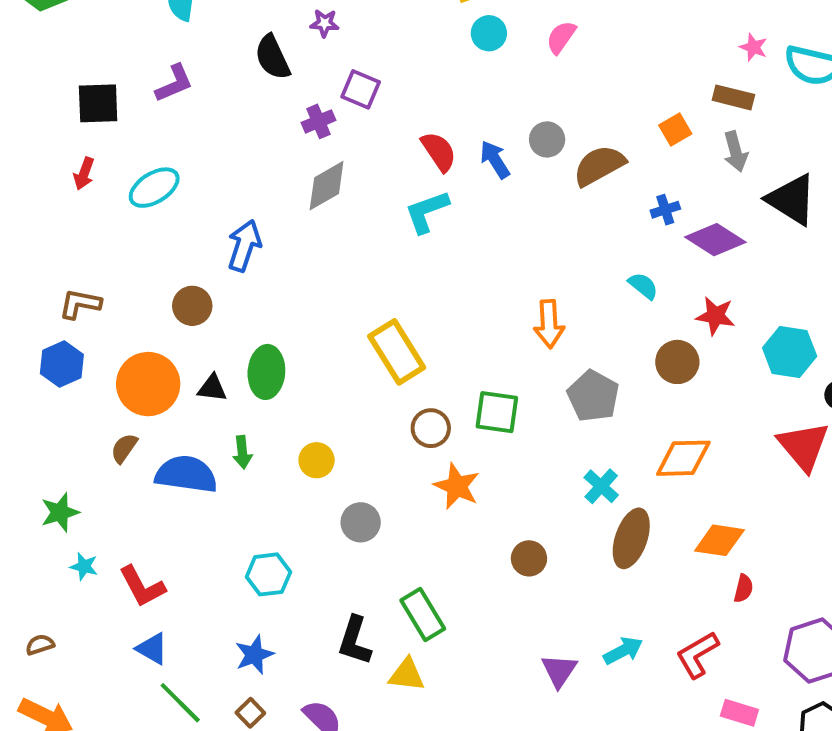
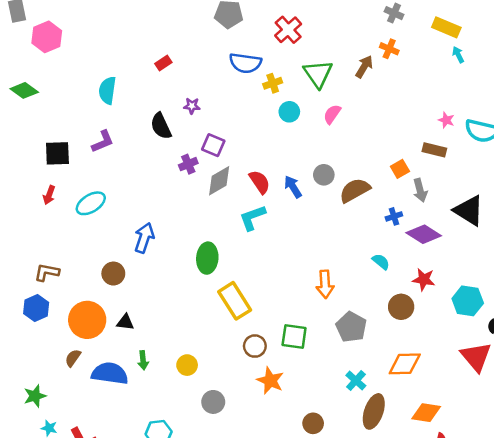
gray arrow: (735, 151) -> (420, 190), moved
gray diamond: (327, 186) -> (219, 181), moved
green ellipse: (266, 372) -> (207, 258), moved

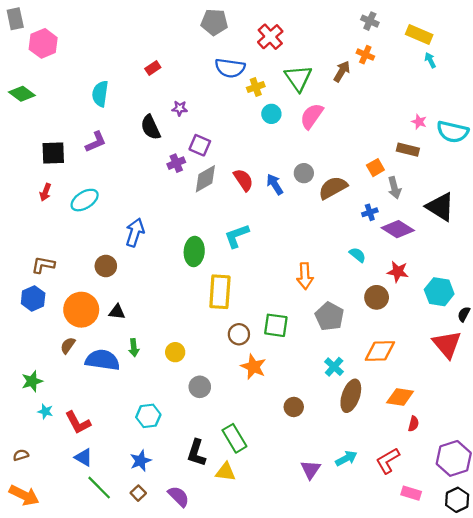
pink semicircle: (332, 114) -> (312, 116), size x1.4
cyan L-shape: (252, 218) -> (237, 236), moved
yellow rectangle: (235, 301) -> (220, 292), turned 36

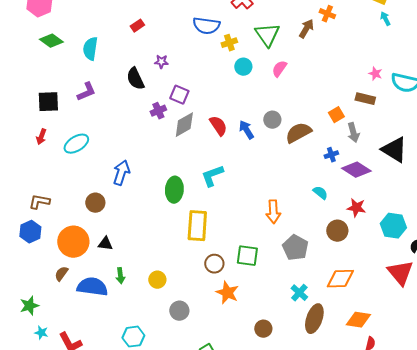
green diamond: (22, 94) -> (51, 41), moved
pink semicircle: (312, 116) -> (279, 69), size x0.7

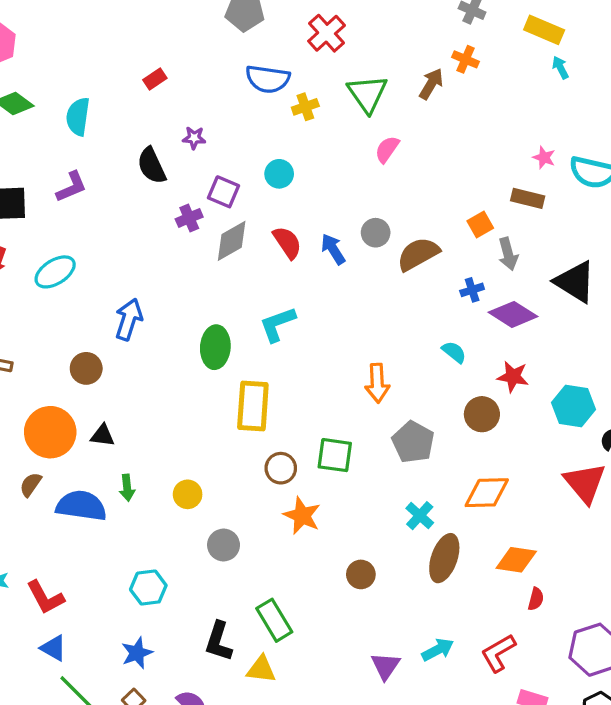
cyan circle: (243, 67) -> (279, 174), moved

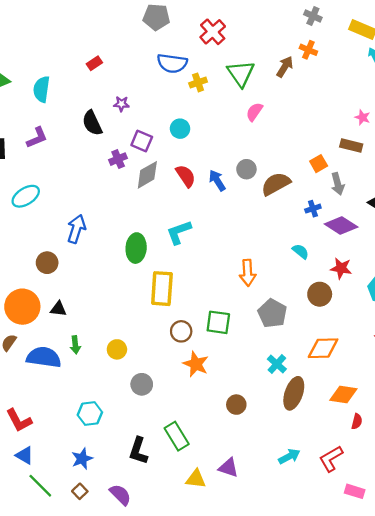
purple triangle: (385, 666) -> (228, 468), moved, turned -45
yellow triangle: (261, 669) -> (196, 479), moved

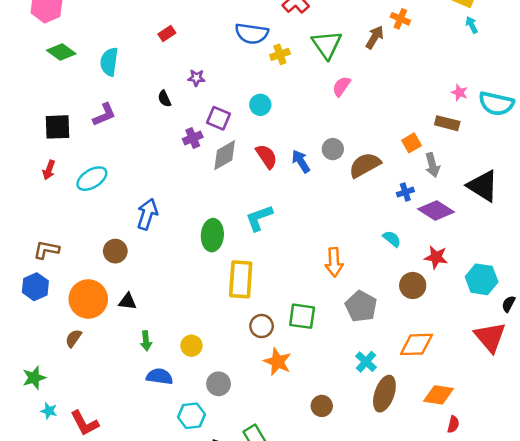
black semicircle: (92, 123) -> (164, 99), size x0.6
blue semicircle: (44, 357) -> (160, 376), moved, size x0.7
cyan hexagon: (90, 414) -> (191, 416), moved

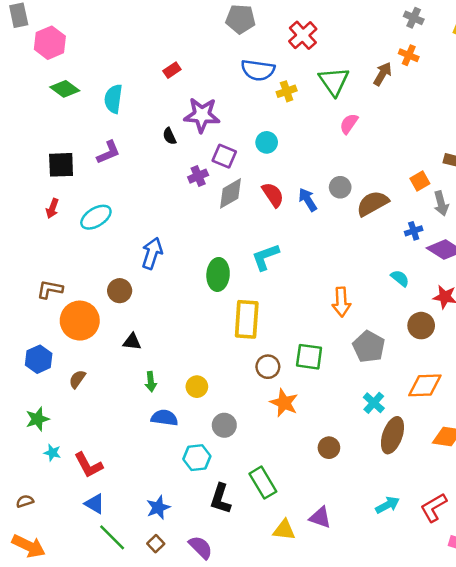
purple star: (196, 78) -> (202, 115), size x2.0
blue hexagon: (35, 287) -> (39, 359), moved
orange circle: (88, 299) -> (80, 321), moved

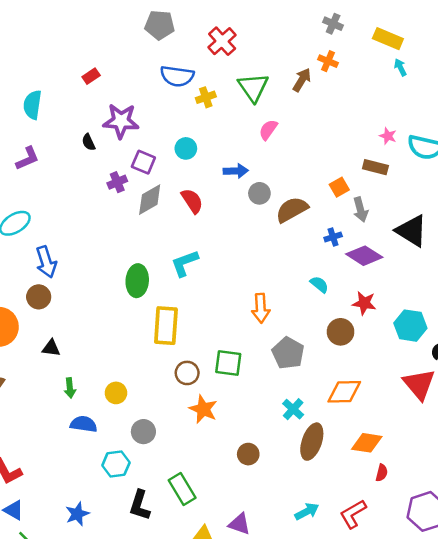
blue arrow: (308, 200) -> (236, 171), moved, turned 120
blue arrow: (152, 253) -> (46, 262), moved, turned 144

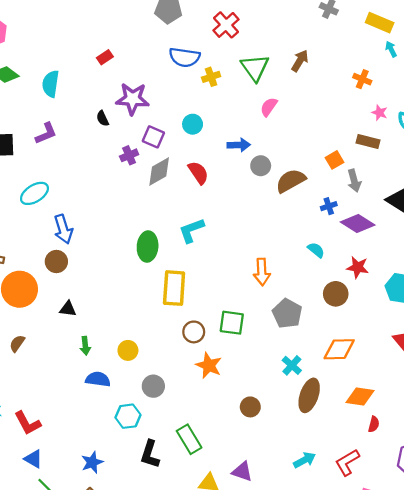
orange cross: (328, 61) -> (362, 79), moved

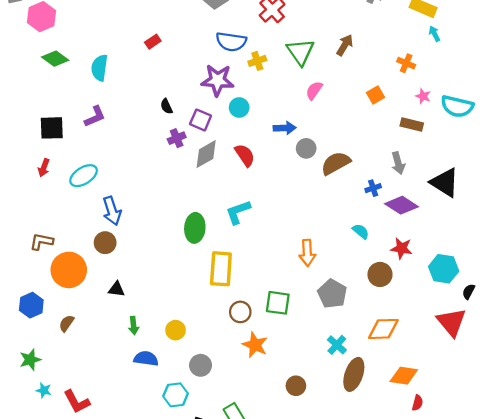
purple star: (133, 99) -> (218, 80), moved
black semicircle: (103, 118) -> (166, 106), moved
orange square: (335, 160) -> (375, 95), moved

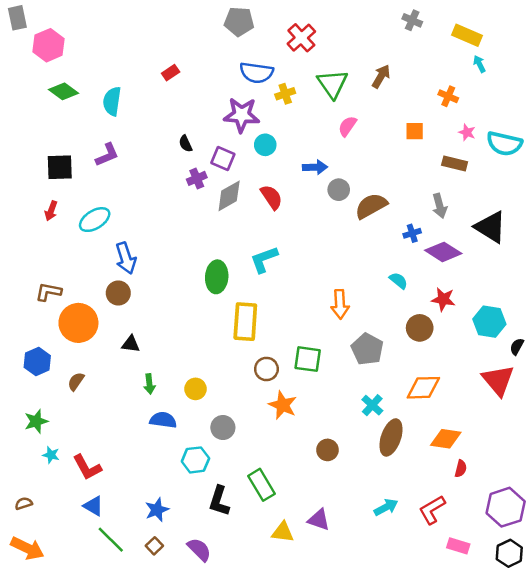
orange square: (375, 95) -> (415, 131), turned 30

